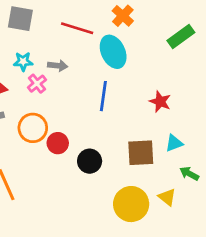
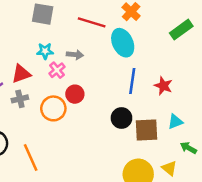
blue line: (103, 96) -> (132, 81), moved
red circle: (58, 143) -> (75, 94), moved
black circle: (90, 161) -> (121, 118), moved

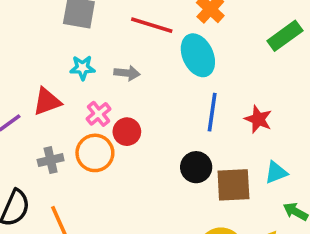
pink cross: (57, 70) -> (98, 114), moved
gray cross: (20, 99) -> (51, 160), moved

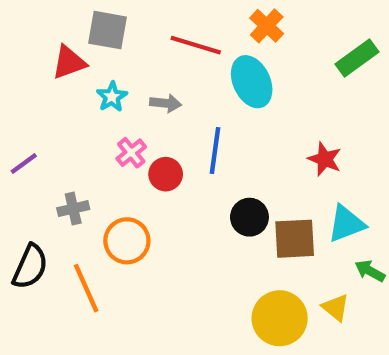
cyan star: (83, 68) -> (112, 97), turned -30
red triangle: (47, 101) -> (69, 62), moved
blue line: (212, 112) -> (215, 151), moved
orange circle: (95, 153) -> (127, 241), moved
cyan triangle: (276, 172) -> (346, 224), size x1.4

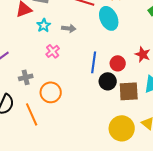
blue line: (215, 151) -> (94, 62), moved
red circle: (166, 174) -> (118, 63), moved

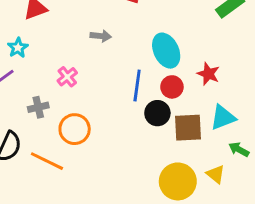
cyan ellipse: (109, 18) -> (166, 51), moved
cyan star: (44, 25) -> (18, 48), moved
pink cross: (53, 51) -> (67, 77), moved
orange line: (32, 114) -> (47, 161), turned -40

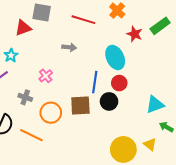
red star: (208, 74) -> (135, 34), moved
gray cross: (38, 107) -> (25, 97), turned 32
brown square: (188, 128) -> (80, 106), moved

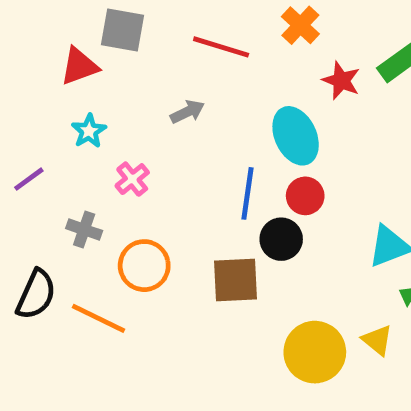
gray arrow: (69, 47) -> (187, 112), turned -32
cyan star: (11, 55) -> (89, 131), moved
brown square: (80, 106) -> (235, 280), moved

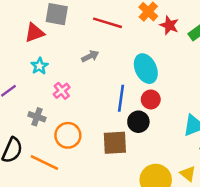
red star: (341, 81) -> (169, 25), moved

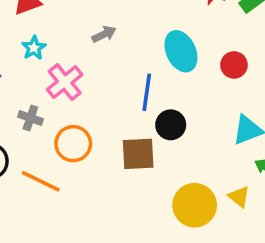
pink cross: (62, 91) -> (65, 82), size x1.5
red circle: (151, 99) -> (234, 65), moved

